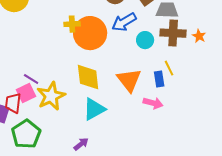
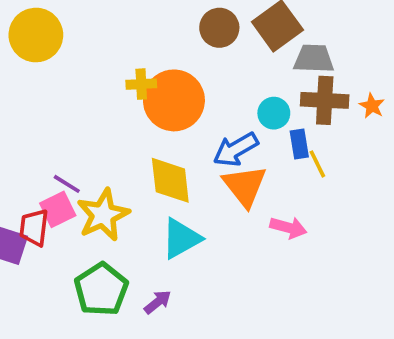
blue arrow: (124, 22) -> (236, 149), moved
blue rectangle: (159, 79) -> (299, 144), moved
green pentagon: (26, 134) -> (101, 289), moved

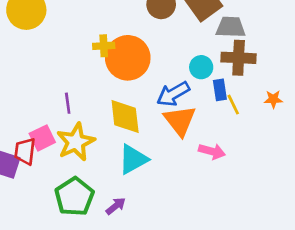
orange star: (372, 106) -> (273, 99), moved, turned -30
purple line: (67, 184) -> (68, 103), moved, turned 50

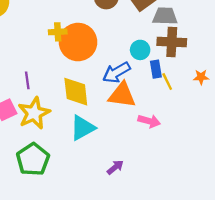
orange triangle: (180, 121) -> (122, 95), turned -44
purple arrow: (116, 206) -> (115, 167), moved

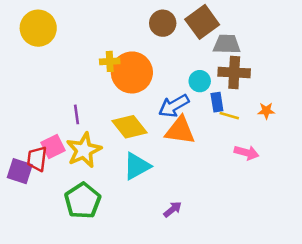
yellow line: (167, 82) -> (229, 116), turned -48
yellow diamond: (76, 92) -> (129, 127), turned -32
pink arrow: (149, 121) -> (247, 153), moved

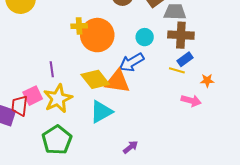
cyan circle: (200, 81) -> (145, 37), moved
blue rectangle: (217, 102) -> (185, 59), moved, turned 63
orange star: (266, 111) -> (207, 80), moved
orange triangle: (180, 130) -> (117, 81), moved

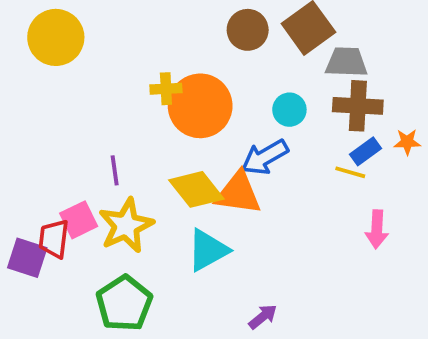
orange star: (207, 80) -> (407, 142), moved
pink arrow: (191, 101) -> (377, 229), turned 78

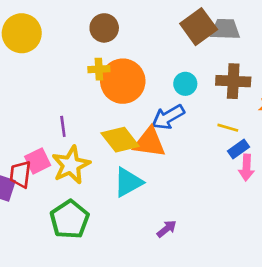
brown circle: (248, 30) -> (104, 28), moved
gray trapezoid: (346, 62) -> (225, 29), moved
blue rectangle: (365, 151) -> (238, 149), moved

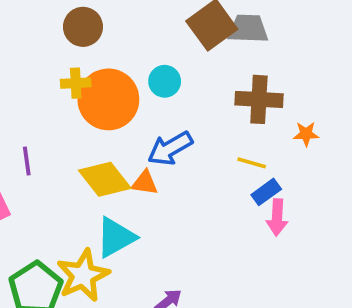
cyan circle: (185, 84) -> (165, 81), moved
orange triangle: (149, 142) -> (145, 183), size x0.6
yellow star: (71, 165) -> (83, 275), moved

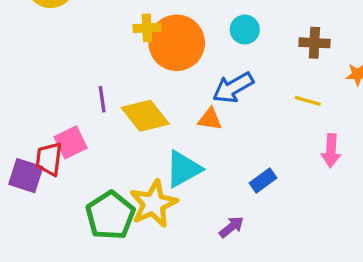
cyan circle: (165, 81) -> (245, 30), moved
brown cross: (259, 99) -> (314, 43), size x0.7
yellow diamond: (105, 179) -> (145, 116), moved
blue rectangle: (266, 192) -> (263, 180), moved

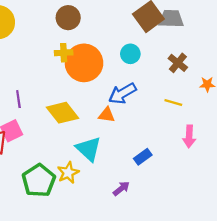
brown cross: (314, 43) -> (178, 63), turned 36
purple line: (102, 99) -> (18, 99), moved
cyan triangle: (183, 169) -> (89, 149), turned -48
yellow star: (153, 204) -> (68, 173), size x0.7

